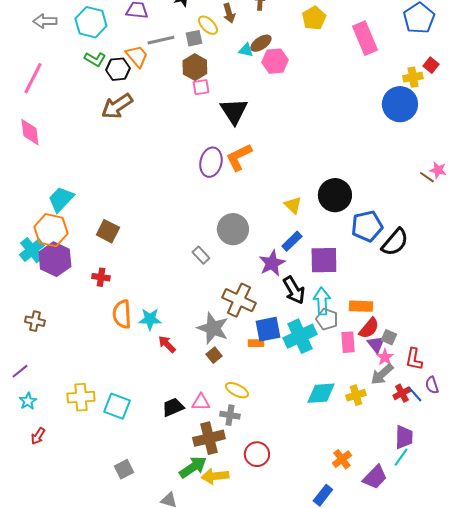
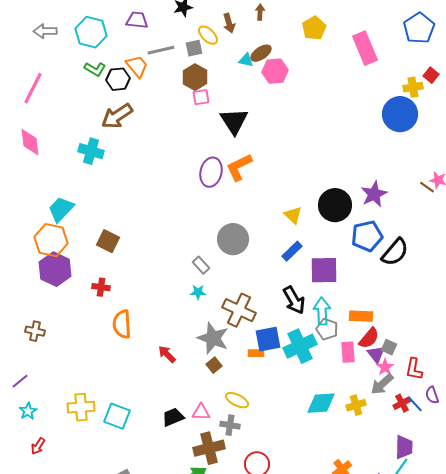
cyan cross: (32, 250) -> (91, 151), moved, turned -35
purple star: (272, 263) -> (374, 194), moved
cyan star: (150, 319) -> (198, 292), moved, size x0.7

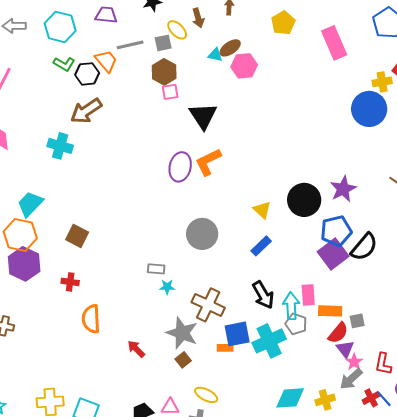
gray rectangle: (201, 265) -> (156, 269), moved, turned -42
purple square: (324, 270) -> (333, 254), moved, turned -36
gray square: (389, 347) -> (357, 321), moved, turned -35
pink rectangle: (348, 352) -> (308, 295), moved

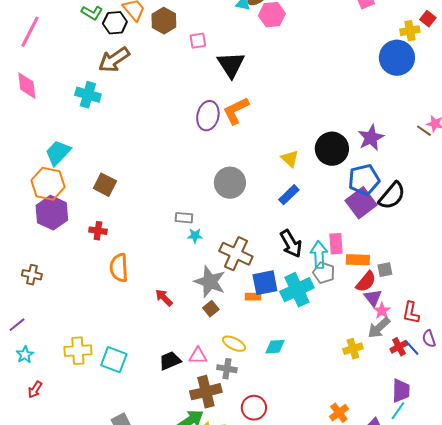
brown hexagon: (164, 72) -> (164, 21), moved
cyan diamond: (290, 398) -> (275, 347), moved, size x0.7

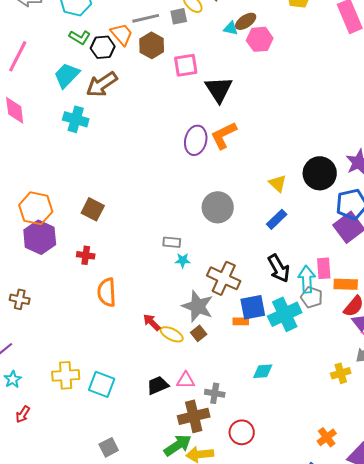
pink square: (198, 41) -> (186, 65), size x1.4
cyan trapezoid: (58, 153) -> (67, 75), moved
yellow ellipse: (234, 344) -> (172, 334), moved

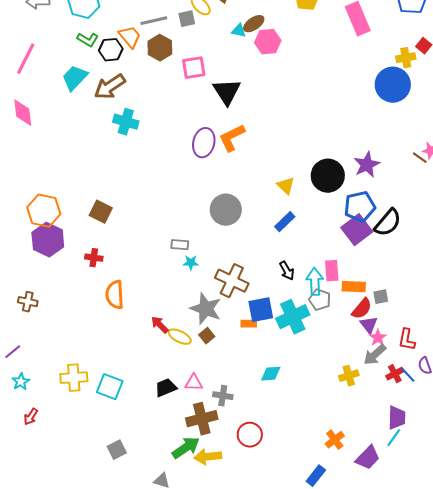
cyan cross: (76, 119) -> (126, 122), moved
black arrow: (279, 268) -> (287, 271), size x0.7

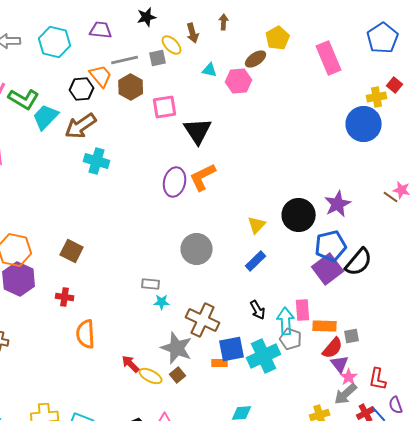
brown ellipse: (254, 24) -> (256, 59), moved
green L-shape: (88, 40) -> (24, 99), moved, size x1.4
yellow triangle: (286, 186) -> (257, 225), turned 30

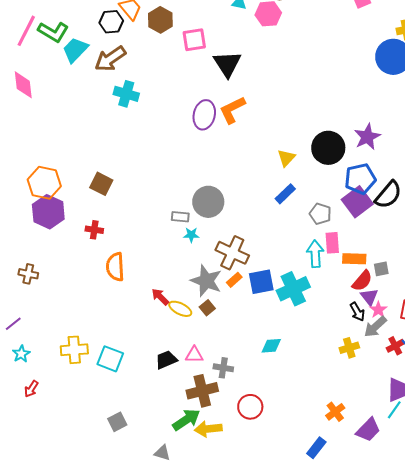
gray circle: (197, 249) -> (208, 202), moved
black arrow: (258, 310) -> (357, 312), moved
gray pentagon: (291, 339) -> (320, 214), moved
orange rectangle: (220, 363) -> (234, 280), moved, turned -42

